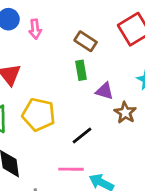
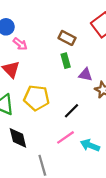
pink arrow: (35, 29) -> (20, 44), moved, turned -40
pink line: (71, 169) -> (66, 137), turned -30

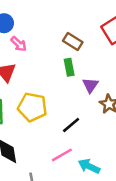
purple triangle: (85, 75) -> (90, 85), turned 48

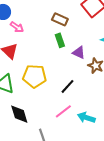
purple triangle: (90, 85) -> (79, 53), turned -32

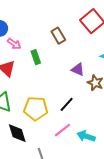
brown rectangle: (60, 19) -> (58, 36), turned 35
green rectangle: (60, 40) -> (36, 57), moved
yellow pentagon: (35, 76) -> (36, 108), moved

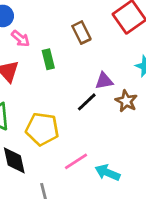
purple triangle: (78, 69) -> (104, 81), turned -40
black line: (67, 104) -> (87, 102), moved

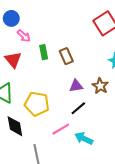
brown rectangle: (81, 33) -> (66, 56), moved
purple triangle: (104, 81) -> (76, 86), moved
black line: (87, 102) -> (78, 108), moved

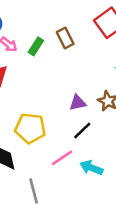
green rectangle: (44, 52) -> (36, 46), moved, turned 48
brown rectangle: (66, 56) -> (65, 38), moved

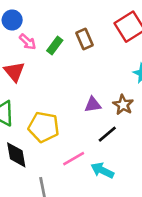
black line: (82, 130) -> (107, 134), moved

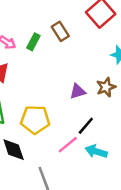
brown star: (123, 105) -> (106, 87), turned 30
black line: (107, 134) -> (86, 126), moved

